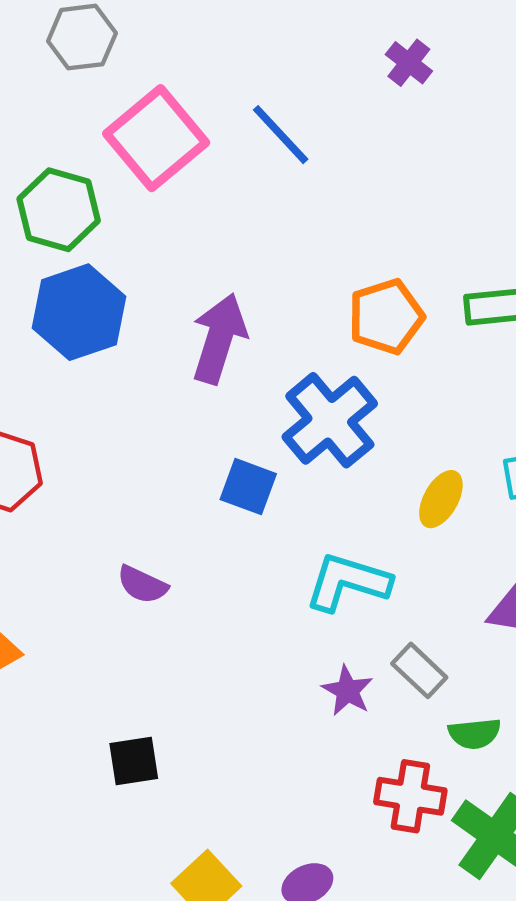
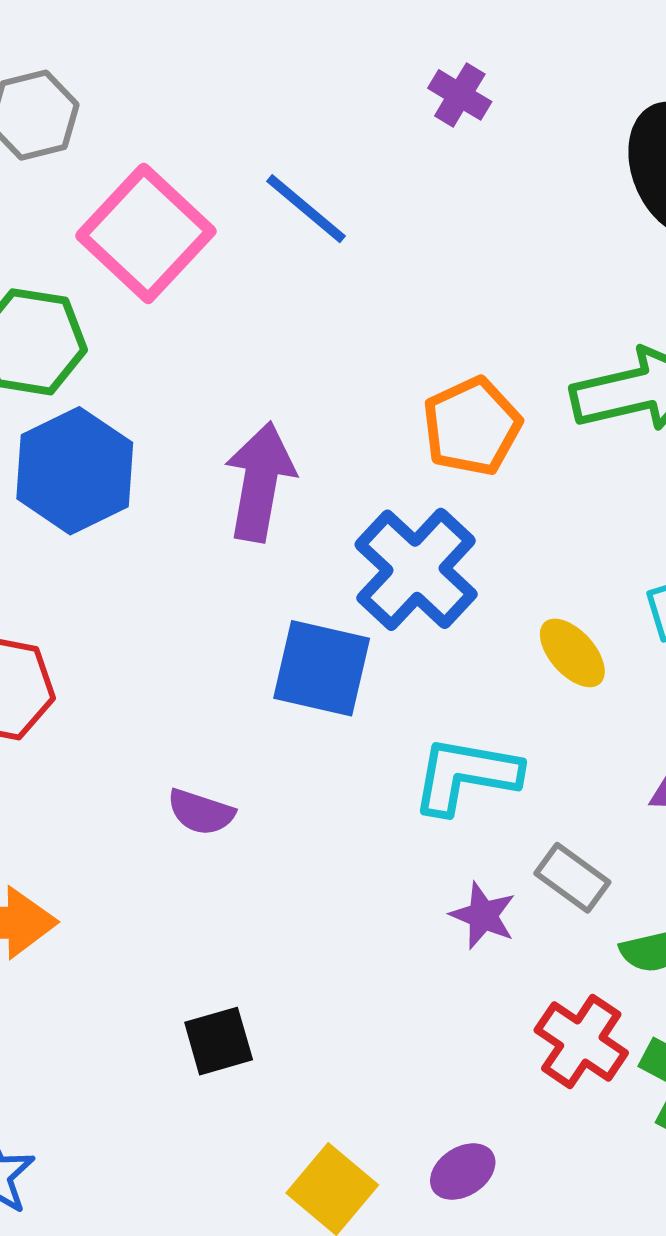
blue square: (248, 487) -> (322, 668), size x1.4
yellow ellipse: (441, 499) -> (572, 653), turned -64
red cross: (410, 796) -> (581, 1041), turned 32

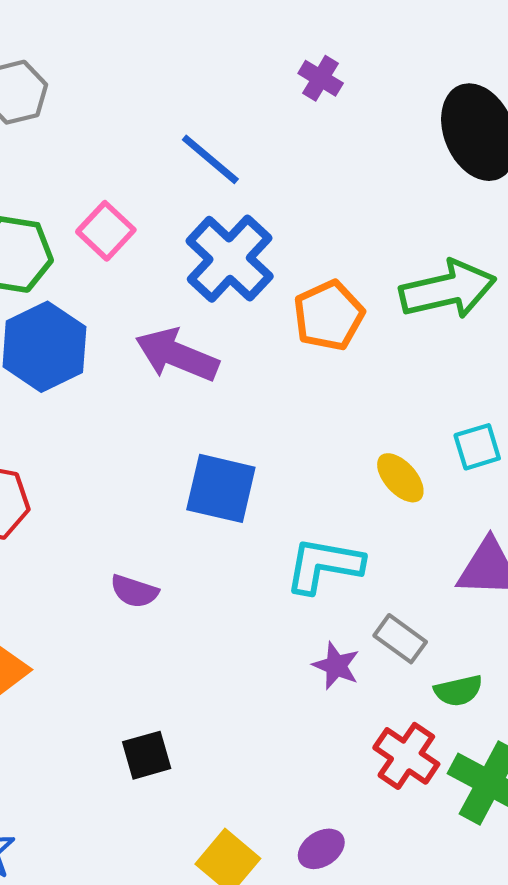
pink square: (146, 233) -> (106, 231), moved, size x0.6
purple arrow: (260, 482) -> (177, 355), turned -78
blue cross: (416, 569) -> (230, 259), moved

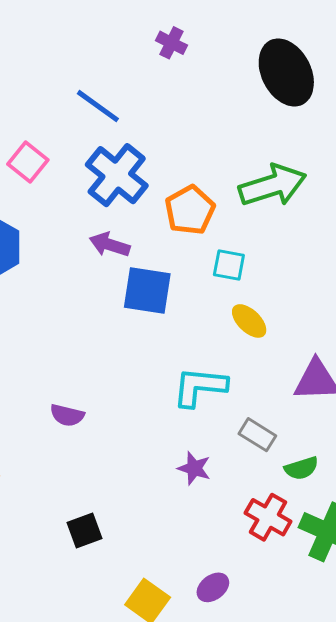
purple arrow: (177, 355) -> (110, 245), moved, size x0.7
cyan square: (477, 447) -> (229, 265), moved, turned 32
blue square: (221, 488) -> (147, 291), moved
purple star: (336, 666) -> (194, 468), moved

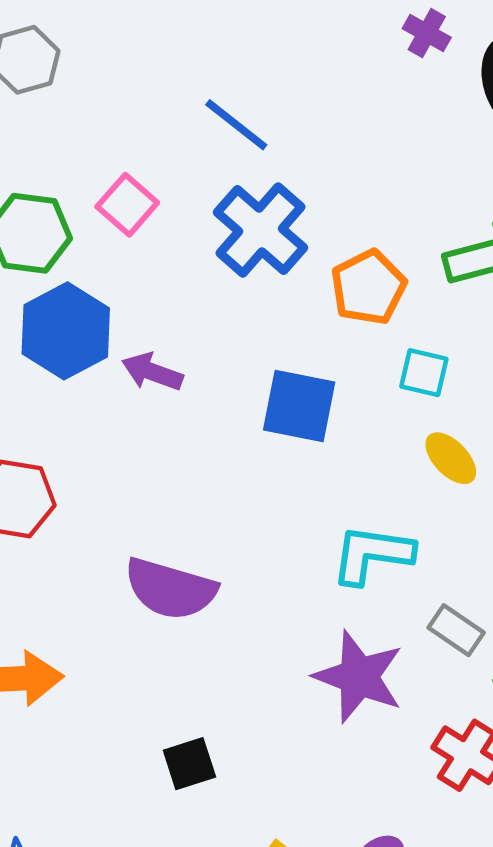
purple cross: (171, 43) -> (427, 33), moved
purple arrow: (110, 245) -> (152, 372), moved
purple semicircle: (67, 415) -> (170, 589), size x1.8
purple star: (194, 468) -> (359, 677), size x1.8

